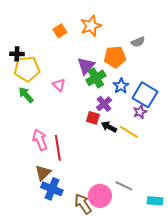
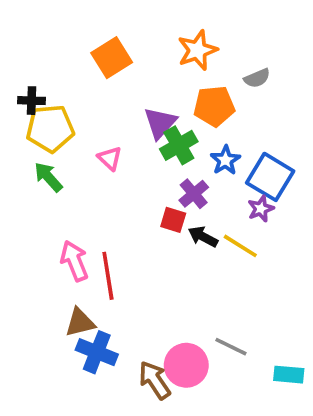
orange star: (91, 26) -> (197, 50), moved
orange square: (60, 31) -> (112, 58), size x1.5
brown triangle: (43, 173) -> (80, 322), turned 30

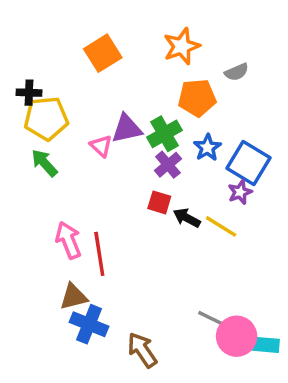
purple triangle: (160, 123) -> (127, 129), moved, turned 36
purple cross: (194, 194) -> (168, 165), moved
pink circle: (186, 365) -> (237, 336), moved

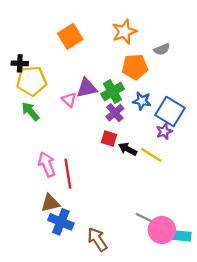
blue star: (207, 148) -> (142, 101), turned -30

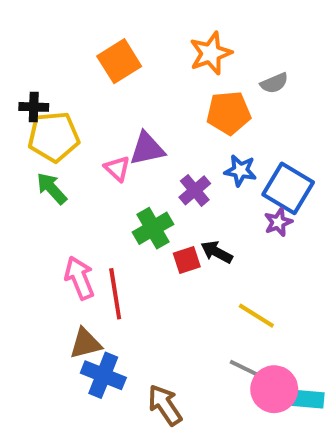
green cross: (113, 92) -> (153, 228), moved
red square: (109, 138) -> (187, 260), moved, turned -35
yellow line: (151, 155) -> (256, 316), moved

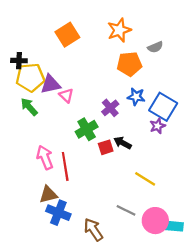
purple triangle: (147, 149) -> (51, 84), moved
gray line: (246, 369) -> (126, 210), moved

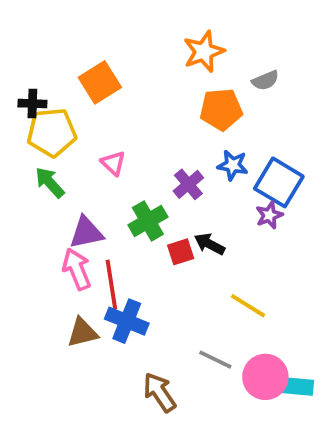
orange square: (67, 35) -> (100, 82), moved
purple triangle: (51, 84) -> (86, 233), moved
blue cross: (58, 213) -> (127, 321), moved

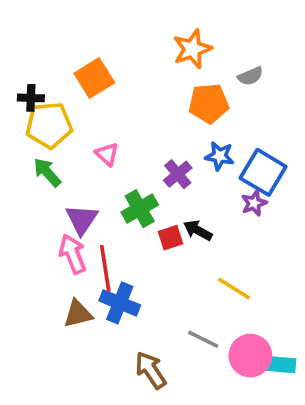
purple triangle: (86, 233) -> (82, 219), turned -44

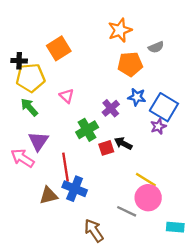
purple triangle: (82, 219) -> (38, 141), moved
pink arrow: (73, 254) -> (23, 158), moved, turned -35
pink circle: (250, 356) -> (148, 198), moved

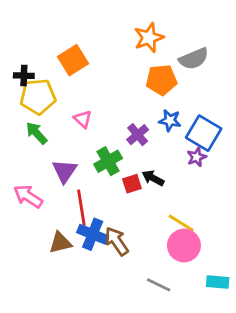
gray semicircle: (156, 47) -> (194, 59), size x1.5
purple triangle: (38, 141) -> (65, 171), moved
gray line: (127, 211) -> (159, 285), moved
brown arrow: (94, 231) -> (117, 241), moved

